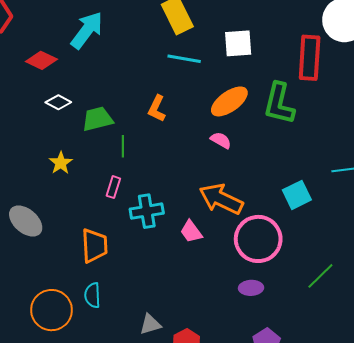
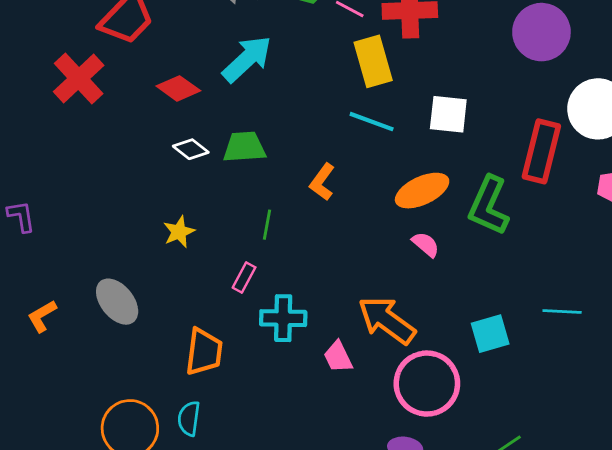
green trapezoid: (97, 119) -> (244, 147), moved
pink semicircle: (221, 140) -> (426, 244), moved

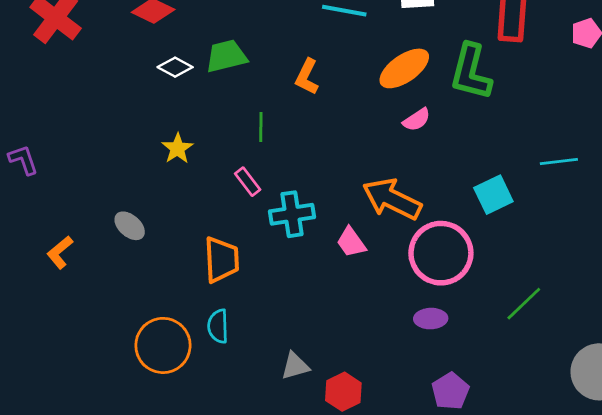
pink semicircle: (426, 244) -> (417, 120), turned 116
pink rectangle: (244, 277) -> (248, 182), turned -56
gray ellipse: (117, 302) -> (130, 226), size x0.7

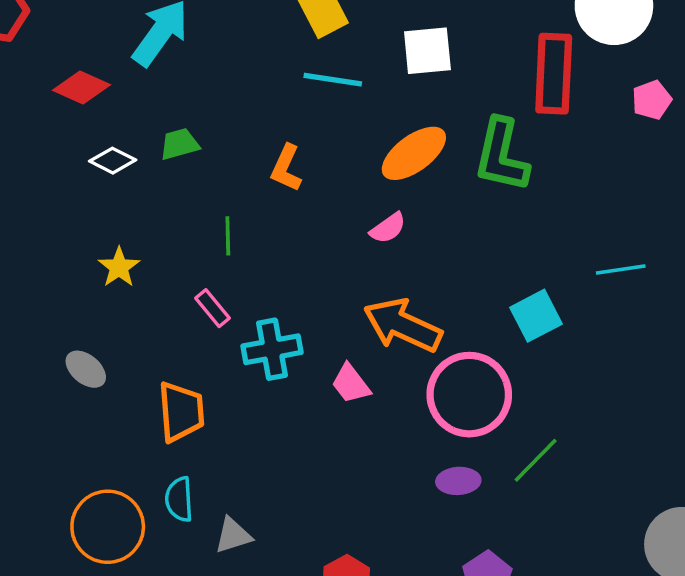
green trapezoid: (226, 56) -> (179, 144), size x0.7
pink semicircle: (417, 120) -> (388, 228), moved
gray ellipse: (130, 226) -> (86, 369), moved
green line: (524, 304) -> (536, 460), moved
gray triangle: (295, 366) -> (233, 535), moved

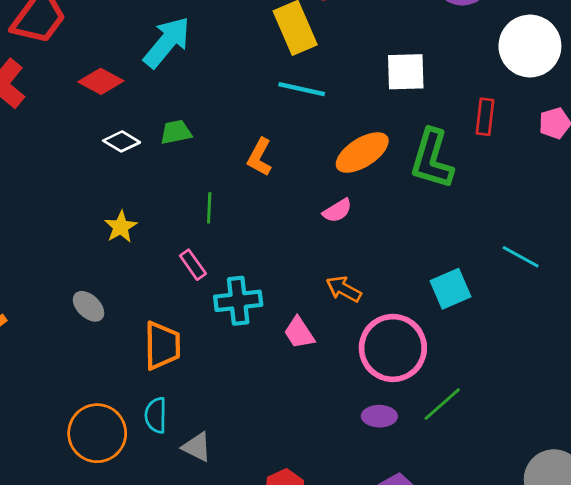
white square: (427, 51) -> (406, 72), moved
red rectangle: (554, 74) -> (485, 117), moved, size x0.6
cyan line: (621, 270) -> (521, 257), turned 33
orange arrow: (403, 325) -> (344, 289), size x0.6
gray triangle: (233, 535) -> (197, 447), turned 40

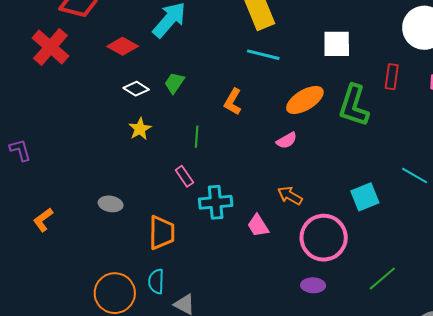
green trapezoid: (176, 132) -> (174, 83), turned -45
yellow star: (121, 227) -> (140, 129), moved
gray ellipse: (89, 306) -> (111, 204), turned -35
green line: (442, 404) -> (382, 279), moved

